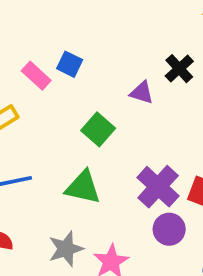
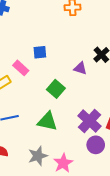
blue square: (70, 64) -> (40, 52), turned -32
pink rectangle: (36, 76) -> (21, 68), moved

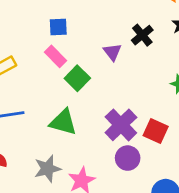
pink rectangle: (21, 68) -> (55, 56), moved
purple triangle: (80, 68) -> (112, 52), turned 32

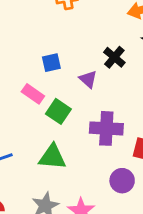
blue square: (58, 27) -> (51, 63), moved
purple cross: (121, 125) -> (106, 128), moved, turned -32

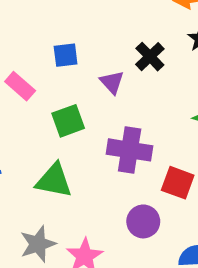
pink rectangle: (33, 94) -> (20, 86), moved
green square: (58, 111) -> (68, 121), turned 30

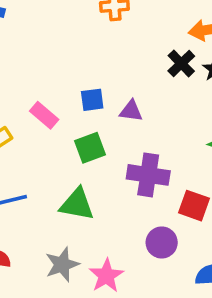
blue square: (66, 55) -> (92, 100), moved
black cross: (150, 57) -> (181, 63), moved
purple triangle: (112, 82) -> (131, 111), turned -40

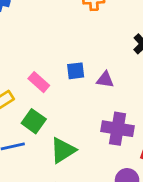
green square: (90, 148) -> (34, 121), moved, turned -35
green triangle: (77, 204) -> (63, 150), turned -44

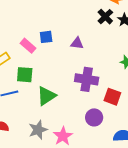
blue square: (76, 71) -> (46, 37), moved
green square: (34, 121) -> (25, 75), turned -30

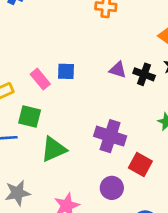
black cross: (105, 17) -> (144, 74), moved, turned -35
purple triangle: (77, 43) -> (118, 70), moved
gray star: (38, 130) -> (17, 193), moved

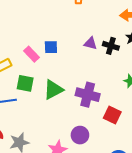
green triangle: (54, 149) -> (53, 90), moved
purple circle: (112, 188) -> (80, 135), moved

